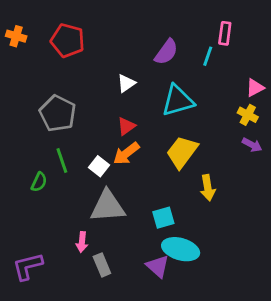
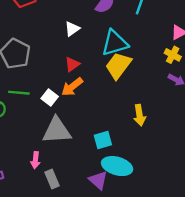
yellow trapezoid: (182, 152) -> (118, 65), moved
green line: (62, 161) -> (19, 93), turned -66

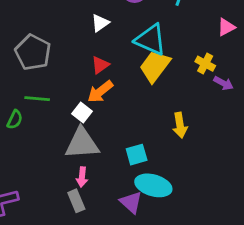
cyan triangle: (115, 43) -> (151, 40), turned 40
yellow cross: (173, 55) -> (205, 64), moved
white square: (50, 97) -> (82, 113), moved
pink arrow: (35, 160) -> (82, 177), moved

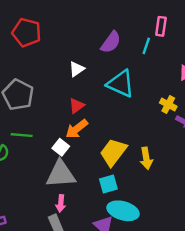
yellow trapezoid: (155, 66) -> (113, 152), moved

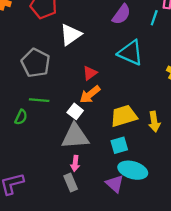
white triangle: (77, 69) -> (71, 35), moved, size x1.5
yellow trapezoid: (113, 152) -> (124, 116), turned 36

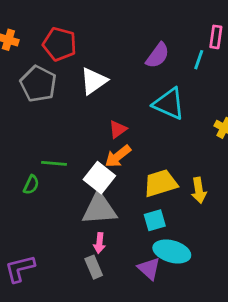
gray pentagon: (36, 63) -> (38, 84), moved
white square: (75, 111) -> (99, 178), size x1.5

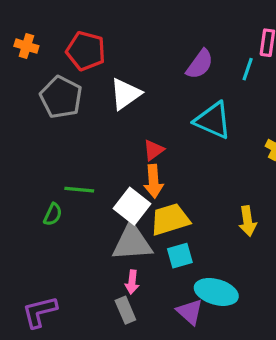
orange arrow: (118, 156) -> (154, 181), turned -56
yellow trapezoid: (160, 183) -> (170, 219), moved
cyan square: (155, 220) -> (180, 256), moved

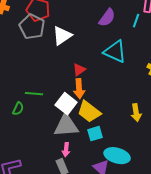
gray pentagon: (61, 97) -> (32, 27), moved
yellow trapezoid: (170, 219) -> (89, 112), turned -125

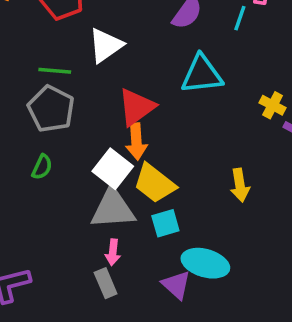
gray pentagon: (32, 27) -> (51, 109), moved
cyan triangle: (115, 52) -> (202, 74), turned -30
red triangle: (79, 70) -> (136, 107), size x1.6
green line: (34, 94) -> (55, 71), moved
green semicircle: (18, 109) -> (42, 167), moved

